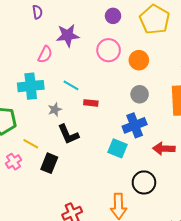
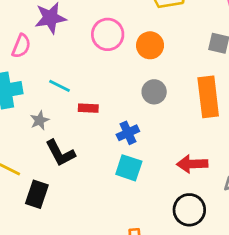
blue cross: (135, 125) -> (128, 133), moved, size x0.7
black circle: (144, 182) -> (189, 210), moved

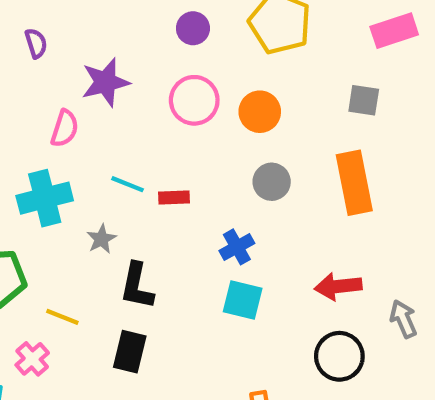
red rectangle: (88, 108) -> (174, 197), moved
black L-shape: (60, 153) -> (137, 286), turned 44
black rectangle: (37, 194) -> (130, 352), moved

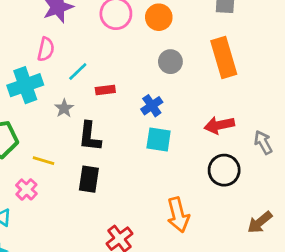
pink semicircle: (65, 128) -> (46, 49), moved
cyan line: (128, 184) -> (78, 72), turned -60
red rectangle: (174, 197) -> (105, 90), moved

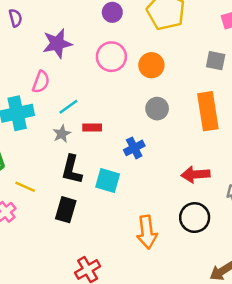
gray star: (64, 108) -> (62, 134), moved
cyan square: (159, 139) -> (108, 180), moved
orange arrow: (178, 215) -> (147, 232), moved

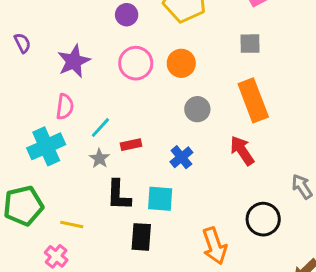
red arrow: (195, 174) -> (242, 151), moved, turned 72
black rectangle: (66, 210) -> (141, 237), moved

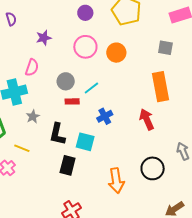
purple star: (74, 61) -> (44, 38), size x0.7
gray circle: (197, 109) -> (66, 81), moved
cyan line: (100, 127) -> (91, 88), moved
gray star: (99, 158) -> (33, 117), moved

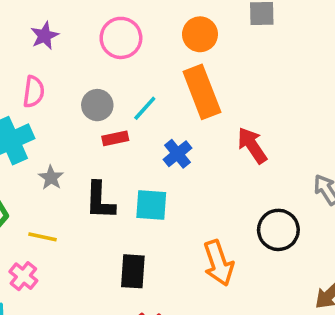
orange circle: (116, 53) -> (200, 34), moved
orange rectangle: (161, 87) -> (202, 92), moved
black rectangle: (68, 165) -> (133, 271), moved

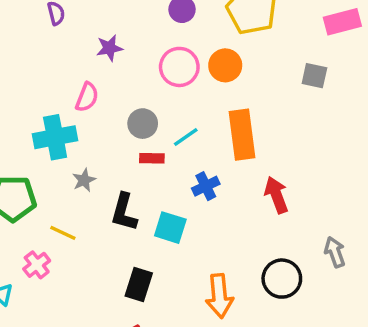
orange circle: (200, 34) -> (225, 65), moved

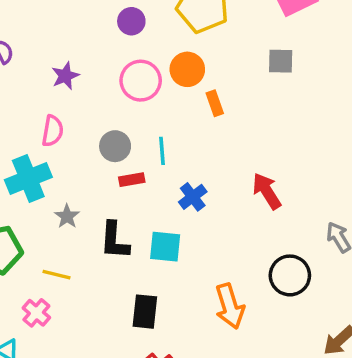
orange rectangle: (242, 135) -> (215, 103), moved, size x0.5
cyan line: (186, 137) -> (162, 151), turned -48

